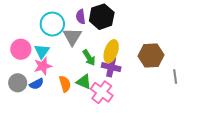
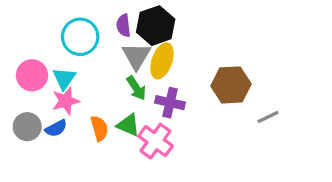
gray triangle: (72, 37) -> (136, 56), moved
yellow ellipse: (111, 51) -> (162, 61), moved
gray line: (175, 77) -> (268, 117), turned 72

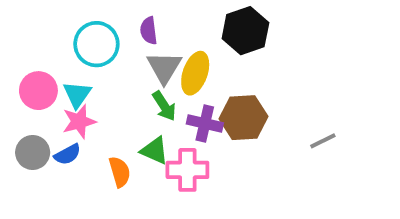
black hexagon: (156, 26) -> (245, 31), moved
brown hexagon: (231, 85) -> (244, 118), moved
orange semicircle: (99, 128) -> (120, 172), moved
pink cross: (156, 141) -> (187, 170), turned -36

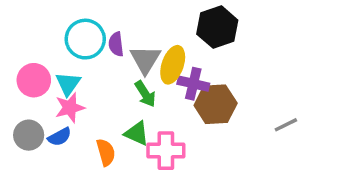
purple semicircle: (149, 31) -> (116, 44), moved
purple cross: (205, 123) -> (193, 84), moved

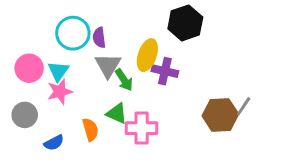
gray triangle: (145, 60) -> (108, 65), moved
brown hexagon: (216, 104) -> (220, 115), moved
gray line: (286, 125) -> (244, 106), turned -30
blue semicircle: (60, 137) -> (54, 143), moved

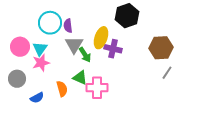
brown hexagon: (220, 115) -> (161, 48), moved

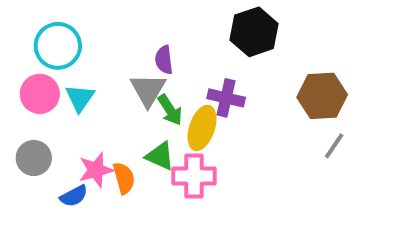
cyan circle: (50, 23) -> (58, 46), moved
purple semicircle: (68, 26) -> (164, 60), moved
yellow ellipse: (101, 38) -> (202, 128), moved
pink star: (41, 63) -> (96, 170), moved

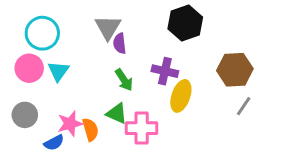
gray triangle: (148, 90) -> (108, 27), moved
yellow ellipse: (202, 128) -> (181, 96), moved

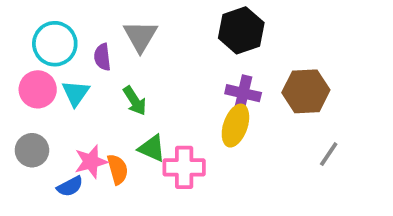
purple semicircle: (120, 43) -> (102, 57), moved
purple cross: (165, 71) -> (243, 93), moved
green arrow: (124, 80) -> (135, 101), moved
gray line: (244, 106) -> (329, 154), moved

